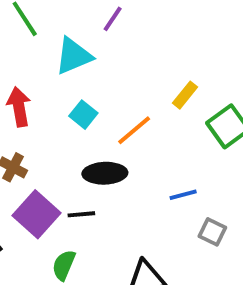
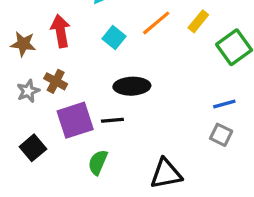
orange line: (134, 130) -> (156, 23), moved
blue line: (183, 195) -> (224, 104), moved
purple square: (36, 214) -> (75, 120), turned 30

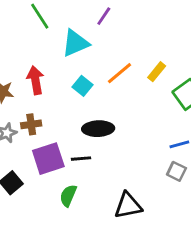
brown cross: (56, 81) -> (31, 124), turned -36

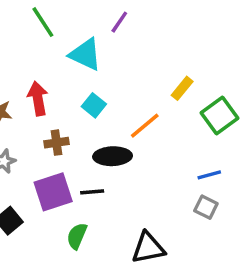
cyan triangle: (75, 43) -> (85, 54), turned 48
orange line: (120, 73) -> (145, 126), moved
brown cross: (31, 124) -> (56, 143), moved

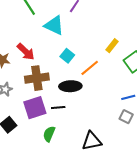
red arrow: (38, 98) -> (26, 52), turned 144
cyan square: (94, 105) -> (67, 56), moved
brown cross: (56, 143) -> (37, 78), size x1.6

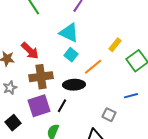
cyan triangle: (54, 25) -> (69, 33), moved
black line: (58, 108) -> (62, 106), turned -56
gray square: (126, 117) -> (109, 115), moved

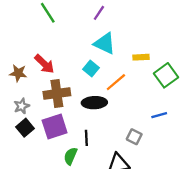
cyan triangle: (69, 33) -> (105, 44), moved
yellow rectangle: (115, 45) -> (141, 57), turned 48
black line: (62, 106) -> (86, 138), moved, turned -32
black square: (13, 123) -> (25, 128), moved

